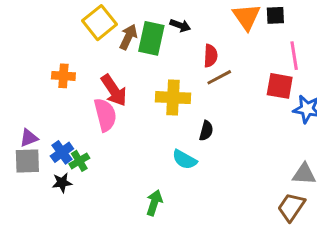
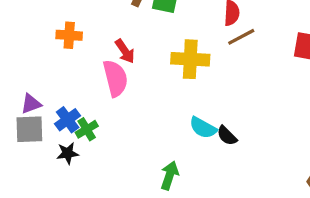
red arrow: (114, 90) -> (125, 51), size x0.7
black semicircle: (206, 131) -> (227, 136), moved, turned 120

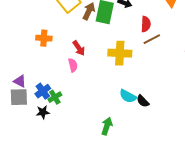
pink semicircle: (115, 78) -> (73, 65), size x0.6
purple triangle: (31, 104) -> (20, 81), turned 48

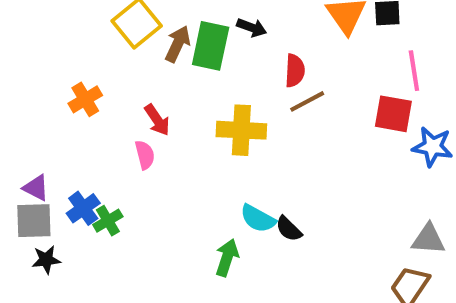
orange cross: (44, 38) -> (85, 99), turned -35
black star: (43, 112) -> (46, 260), moved
green arrow: (107, 126) -> (227, 258), moved

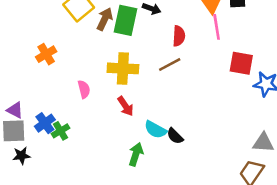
pink line: (414, 71) -> (217, 27), moved
brown line: (307, 101) -> (170, 65), moved
red arrow: (157, 120) -> (126, 106), moved
yellow cross: (241, 130) -> (123, 68), moved

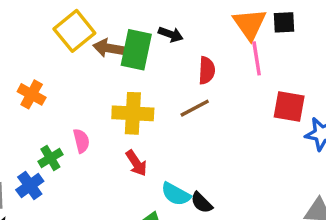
brown arrow: (105, 19) -> (109, 48), turned -105
orange cross: (46, 54) -> (32, 94), turned -30
green cross: (61, 131) -> (50, 158), moved

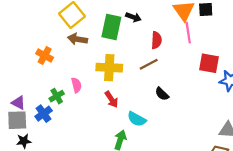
brown arrow: (109, 48) -> (77, 39), moved
black semicircle: (202, 203) -> (162, 94), moved

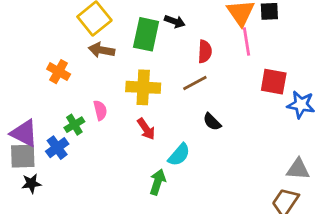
purple triangle: (18, 103) -> (24, 133), size x1.5
cyan semicircle: (137, 119) -> (179, 155), turned -78

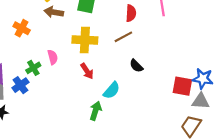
red square: (274, 82) -> (182, 86), moved
blue star: (301, 105) -> (203, 79), moved

